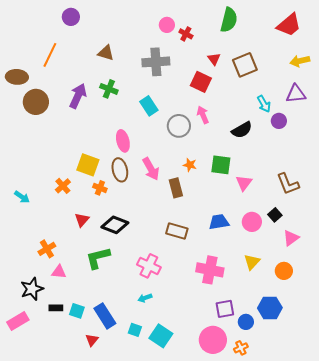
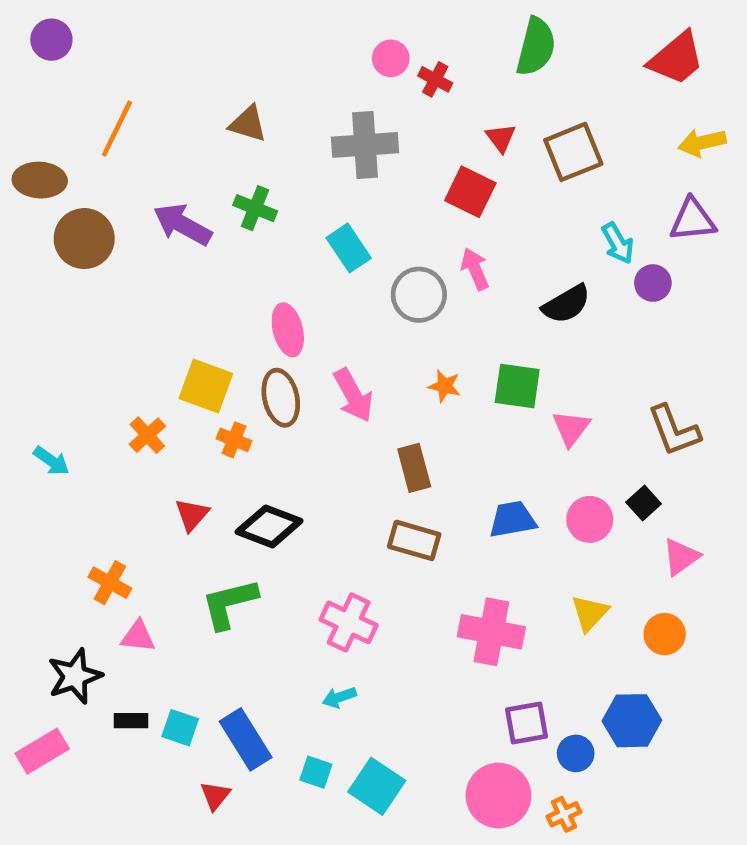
purple circle: (71, 17) -> (51, 40), moved
purple arrow: (78, 96) -> (182, 225), turned -85
brown rectangle: (176, 188) -> (414, 468), moved
orange cross: (47, 249) -> (110, 583), turned -30

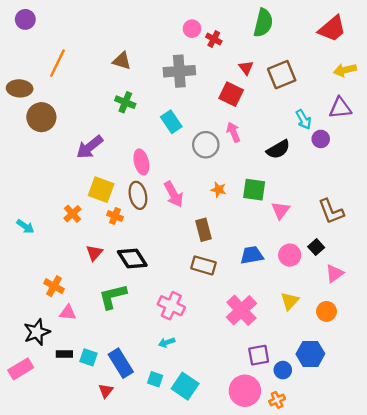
purple arrow: (182, 225) -> (90, 147), moved, turned -68
black diamond: (269, 526) -> (132, 259), turned 36
pink cross: (491, 632) -> (241, 310), turned 36

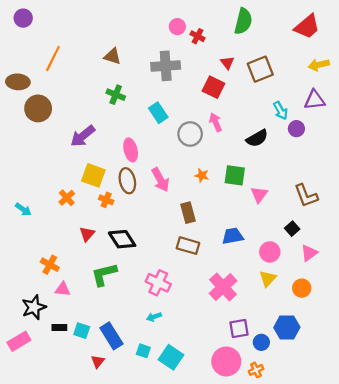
pink circle: (290, 255) -> (270, 252), moved

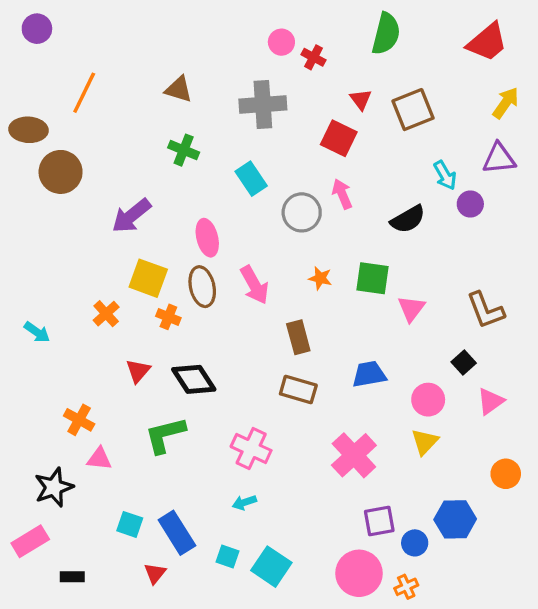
yellow arrow: (319, 65) -> (506, 103), turned 138
orange circle: (302, 288) -> (506, 474), moved
black rectangle: (59, 327) -> (72, 577), moved

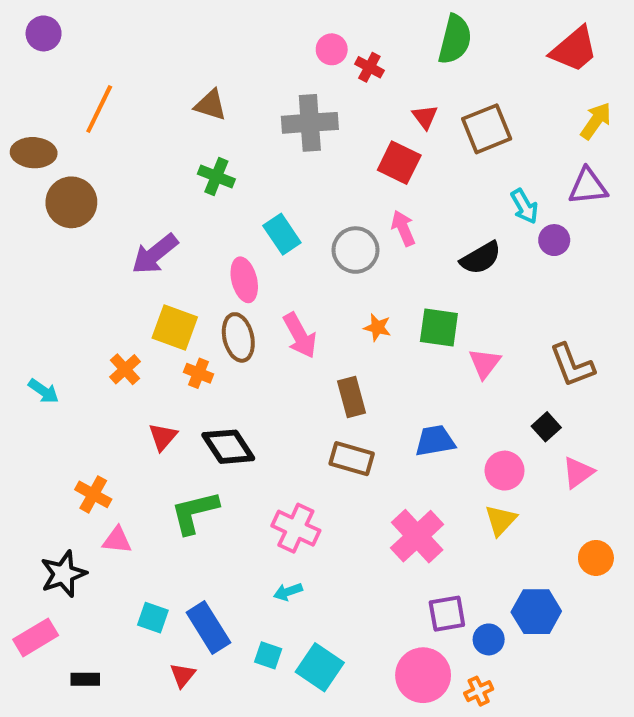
cyan rectangle: (251, 179) -> (282, 234), moved

